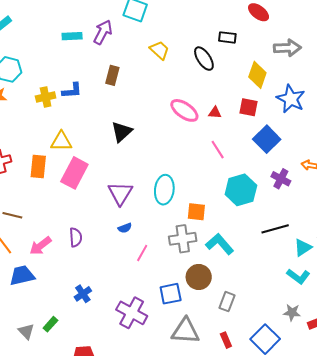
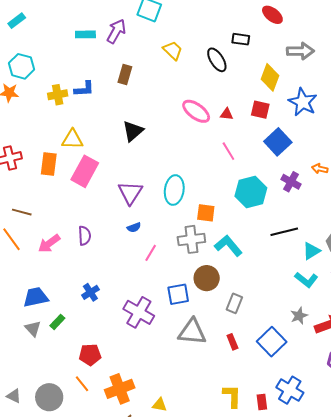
blue trapezoid: (22, 275) -> (36, 297), moved
gray star: (292, 312) -> (299, 316), turned -30

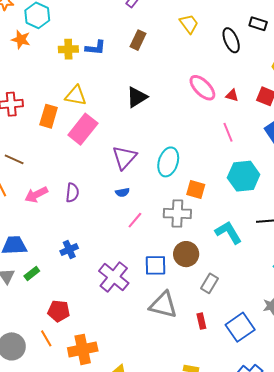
cyan L-shape: (228, 246) -> (228, 232), moved

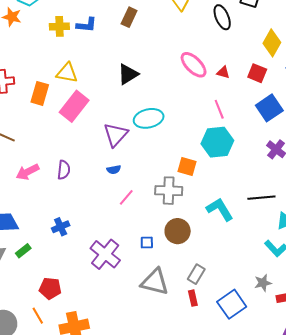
cyan ellipse: (168, 162) -> (149, 118), moved, turned 60
cyan hexagon: (244, 176) -> (217, 142), moved
blue square: (155, 265) -> (147, 242), size x0.6
gray rectangle: (210, 283) -> (196, 274), moved

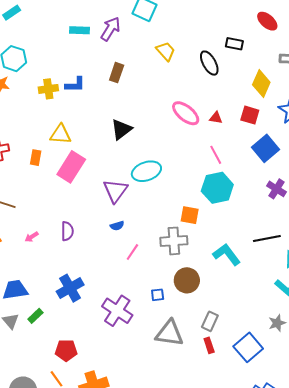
orange rectangle: (40, 93) -> (36, 158), size x0.7
pink arrow: (28, 172) -> (32, 237), size x0.6
blue cross: (61, 227) -> (70, 288), size x1.5

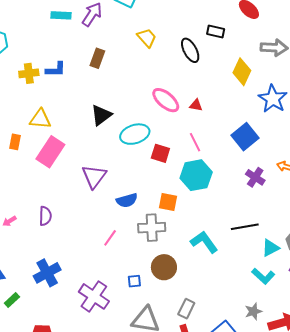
red square: (250, 115) -> (160, 153), moved
cyan ellipse: (146, 171) -> (135, 134), moved
blue semicircle: (117, 226) -> (127, 200), moved, size x1.5

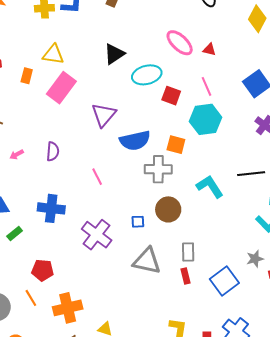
blue semicircle: (127, 200) -> (135, 141), size x1.4
pink line: (110, 238) -> (97, 177), moved, turned -66
blue cross: (47, 273) -> (51, 208), turned 32
gray rectangle: (186, 309) -> (188, 252), turned -30

